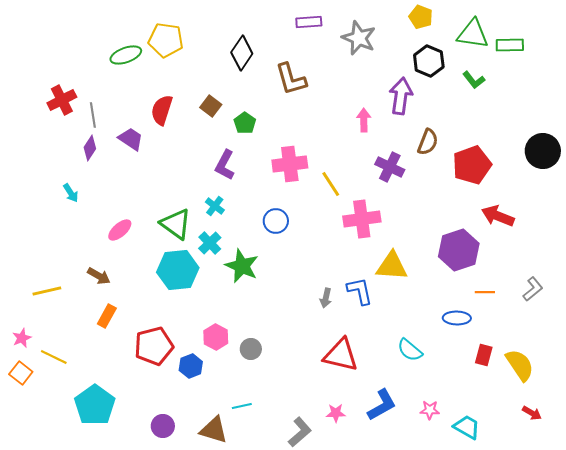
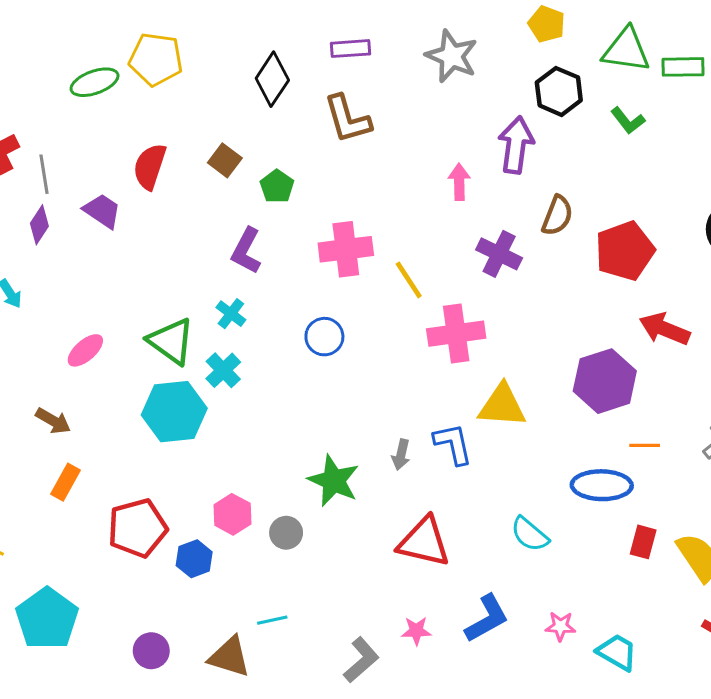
purple rectangle: (309, 22) -> (350, 49), moved
green star: (242, 266) -> (334, 481), moved
blue ellipse: (457, 318) -> (602, 485), size x1.4

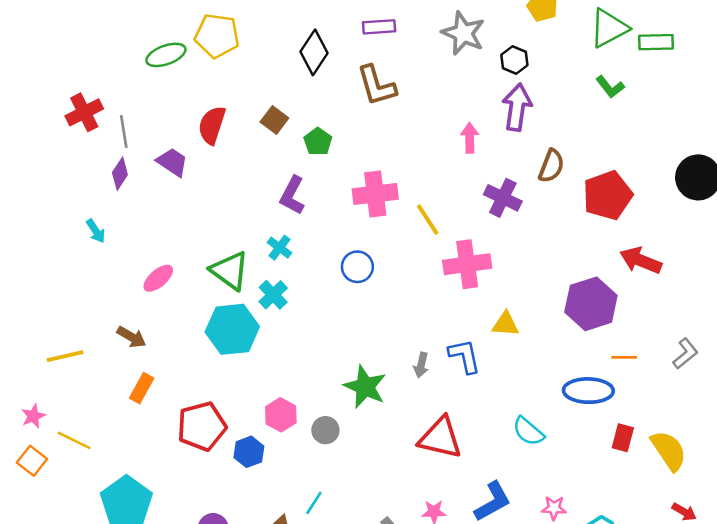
green triangle: (626, 50) -> (609, 28), turned -36
black hexagon: (559, 91) -> (514, 60), moved, size x0.7
yellow triangle: (502, 406) -> (505, 324), size x0.7
cyan line: (272, 620) -> (314, 503), turned -45

